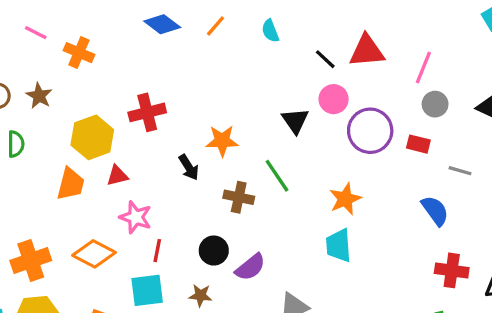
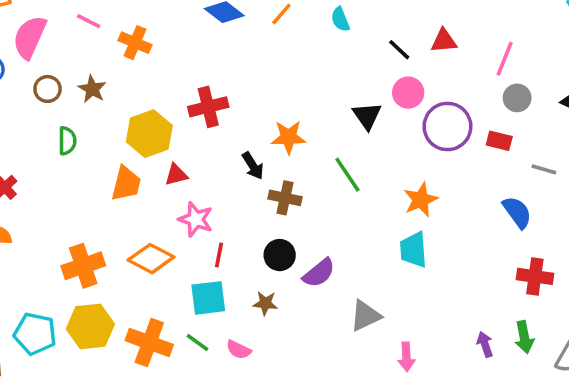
red triangle: (367, 51) -> (444, 41), size x0.7
brown cross: (239, 197) -> (285, 198), moved

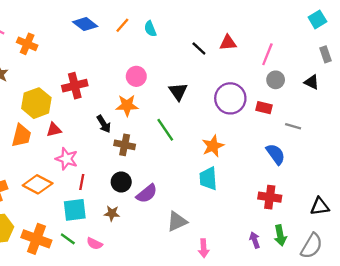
cyan semicircle: (340, 19) -> (150, 29), moved
pink circle: (408, 93) -> (136, 76), moved
red cross: (535, 276) -> (270, 197), moved

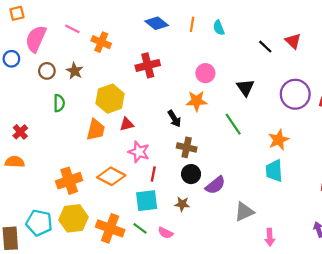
orange line: (122, 25) -> (192, 24), turned -32
red triangle: (228, 43) -> (293, 41), turned 49
red cross: (75, 86) -> (148, 65), moved
brown cross: (125, 145) -> (187, 147), moved

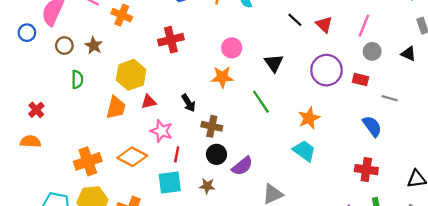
red triangle: (293, 41) -> (324, 24), moved
black arrow: (174, 119) -> (188, 103), moved
cyan trapezoid: (274, 171) -> (304, 151), turned 130

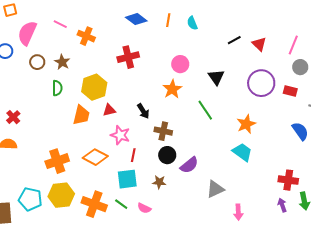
black line: (295, 20) -> (234, 40), turned -72
orange star: (222, 77) -> (172, 89), turned -30
green semicircle: (77, 79) -> (57, 88), moved
red cross: (366, 170) -> (288, 180), moved

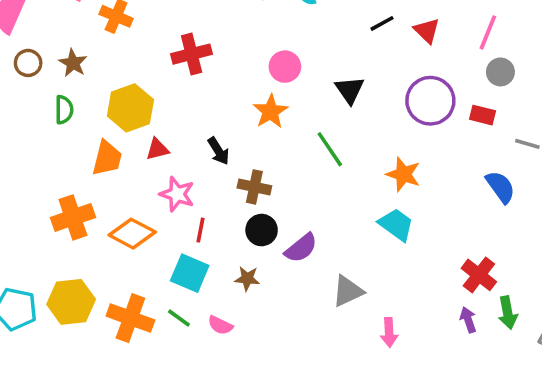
orange star: (246, 124) -> (403, 174), turned -30
orange cross: (57, 161) -> (73, 217), moved
cyan square: (127, 179) -> (190, 273), turned 30
red cross: (288, 180) -> (479, 275), turned 30

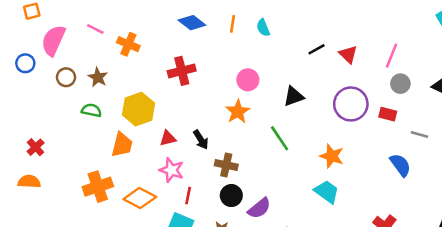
black triangle: (350, 90) -> (294, 96), turned 45
green semicircle: (64, 110) -> (91, 110), turned -78
red triangle: (157, 149) -> (168, 138), moved

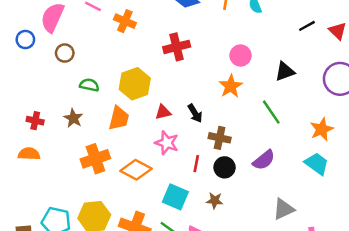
brown star: (98, 77) -> (73, 118), moved
red cross: (36, 147) -> (35, 121), turned -35
orange star: (332, 156) -> (322, 129), turned 30
red line: (188, 196) -> (196, 164), moved
purple semicircle: (259, 208) -> (264, 160), moved

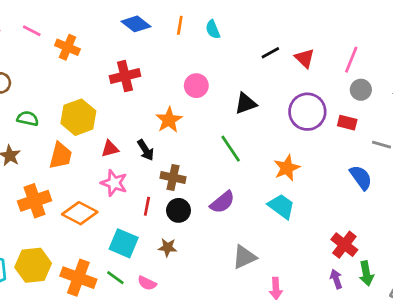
orange star: (231, 86) -> (169, 120), moved

